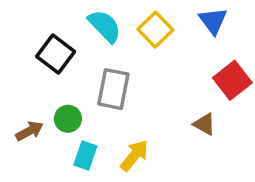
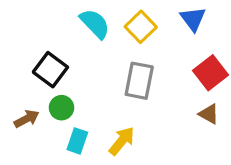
black square: (56, 54) -> (50, 70), moved
gray rectangle: (113, 89) -> (139, 81), moved
brown triangle: (204, 124) -> (209, 114), moved

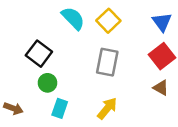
blue triangle: (193, 19) -> (162, 22), moved
brown arrow: (27, 119) -> (13, 108), moved, turned 48
yellow arrow: (122, 141) -> (107, 108), moved

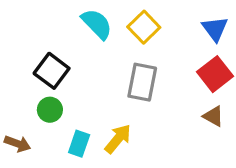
green circle: (48, 83) -> (50, 110), moved
yellow arrow: (107, 108) -> (118, 139), moved

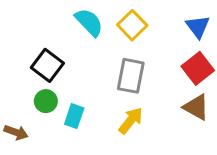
brown triangle: (213, 116) -> (196, 107), size x1.4
yellow arrow: (118, 139) -> (131, 120), moved
cyan rectangle: (79, 144) -> (74, 116), moved

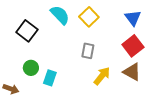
black square: (47, 65) -> (27, 31), moved
gray rectangle: (131, 76) -> (88, 51), size x0.7
yellow arrow: (131, 120) -> (102, 76), moved

